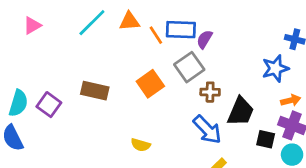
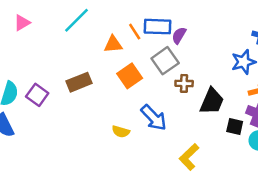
orange triangle: (129, 21) -> (113, 44), moved
brown rectangle: (95, 91) -> (79, 82), turned -35
blue arrow: (207, 130) -> (154, 118), moved

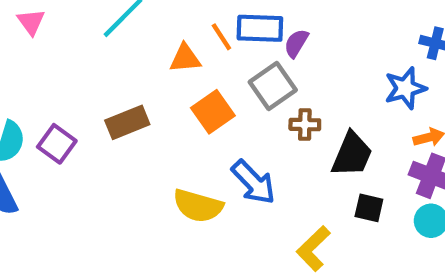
pink triangle: (22, 23) -> (31, 22), turned -36
black square: (235, 127) -> (369, 208), moved
yellow semicircle: (121, 132) -> (198, 206), size x1.6

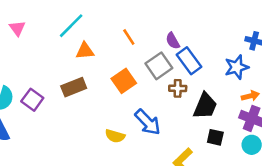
blue rectangle: (260, 28) -> (189, 61), moved, turned 52
purple semicircle: (296, 43) -> (173, 41), turned -60
orange triangle: (185, 58) -> (85, 51), moved
yellow semicircle: (198, 206) -> (115, 136), size x0.7

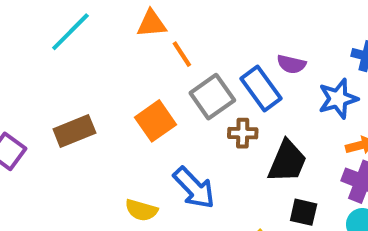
orange line: (129, 37) -> (182, 54), moved
purple semicircle: (173, 41) -> (291, 64), moved, turned -48
orange triangle: (85, 51) -> (151, 24), moved

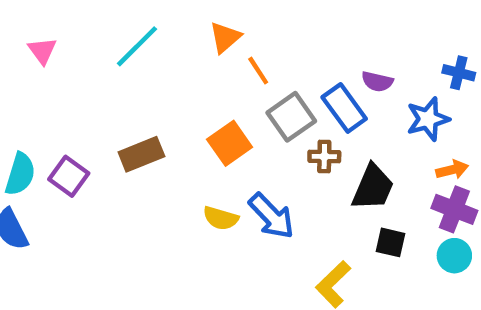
orange triangle: (151, 24) -> (225, 37), turned -36
yellow semicircle: (141, 210) -> (221, 218), moved

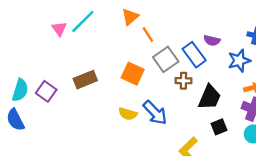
pink triangle: (42, 51) -> (59, 29), moved
orange square: (230, 143) -> (133, 74), turned -30
black square: (390, 242) -> (219, 127), turned -35

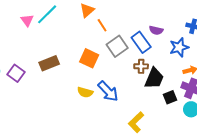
brown cross: (183, 81) -> (141, 66), moved
black square: (219, 127) -> (170, 97), moved

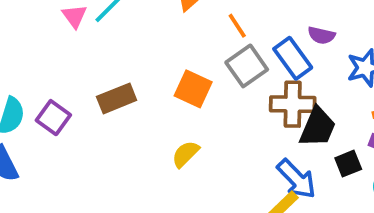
orange line: (102, 25) -> (237, 26), moved
brown cross: (141, 66) -> (293, 104), size x1.6
blue arrow: (108, 91) -> (297, 179), moved
yellow semicircle: (85, 92) -> (185, 154), turned 119

